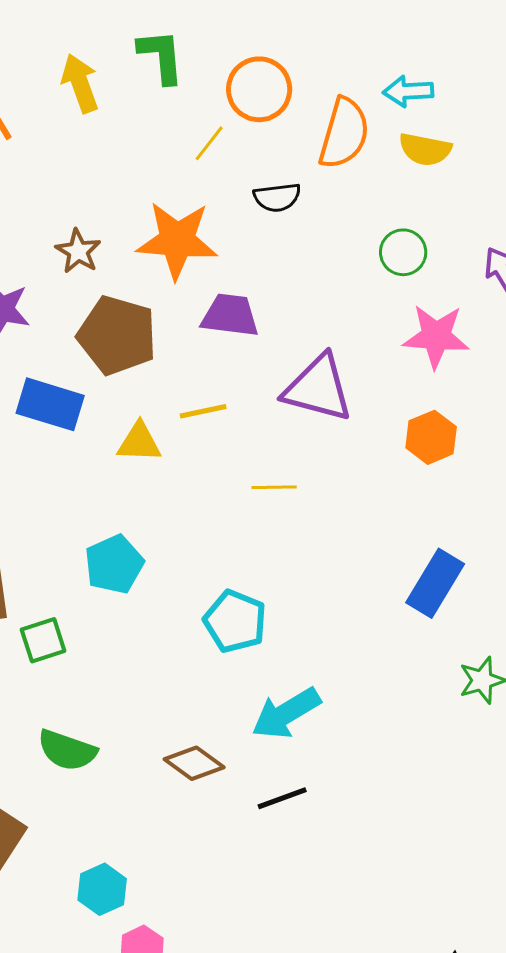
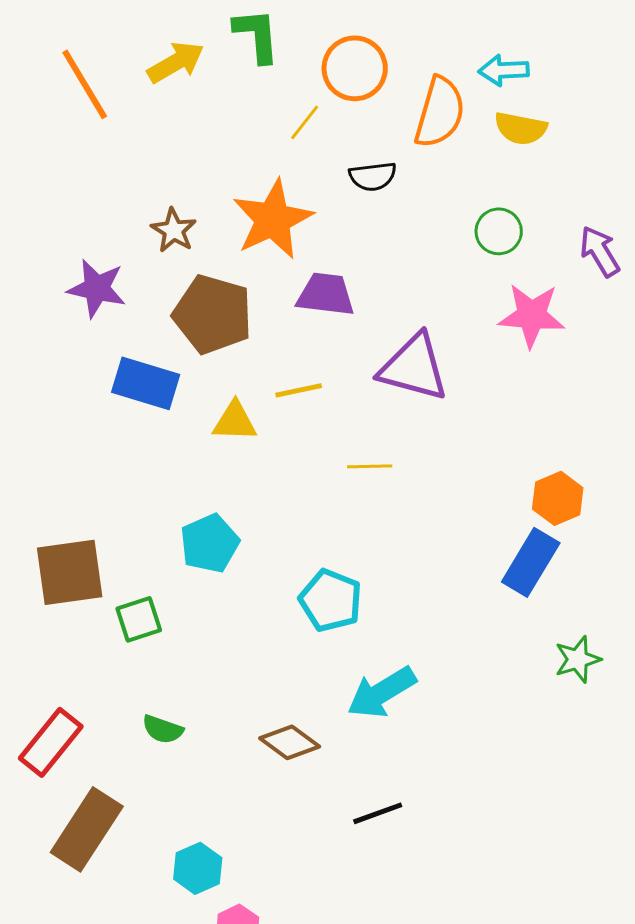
yellow arrow: (80, 83) -> (176, 62), turned 80
orange star: (177, 240) -> (273, 219), turned -30
orange hexagon: (431, 437) -> (558, 498), moved
green semicircle: (67, 750) -> (163, 729), size x0.7
black line: (282, 798) -> (378, 813), moved

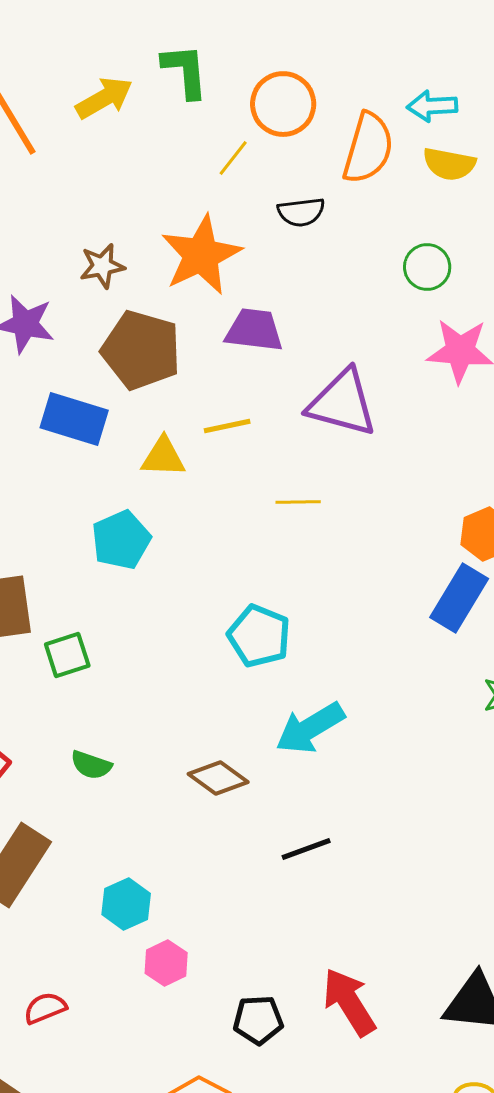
brown star: (174, 230) -> (102, 266), turned 30
cyan pentagon: (210, 543) -> (121, 540), moved

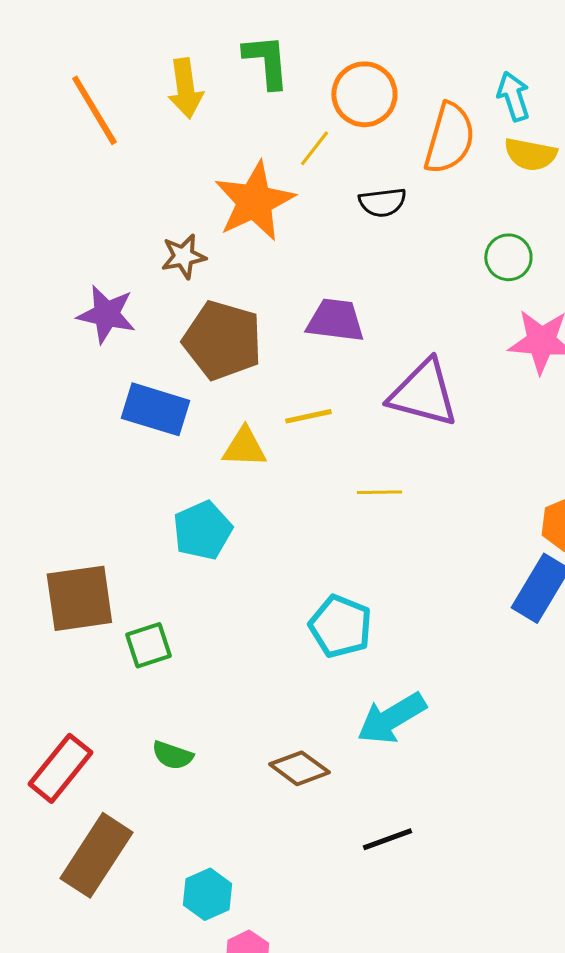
yellow arrow: (104, 98) -> (185, 88), turned 112
cyan arrow: (432, 106) -> (513, 96), turned 75
orange star: (201, 255) -> (254, 201), moved

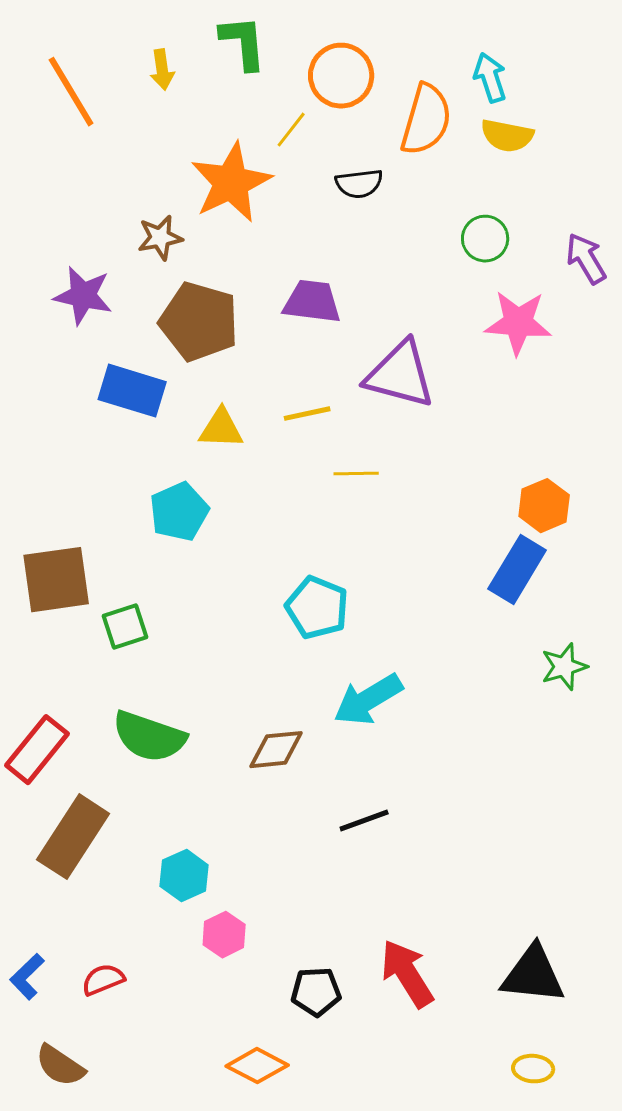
yellow arrow: (185, 88) -> (162, 70), size x0.7
yellow line: (308, 416) -> (307, 414), moved
green semicircle: (172, 755) -> (149, 737), size x1.8
brown diamond: (299, 768) -> (276, 750), turned -42

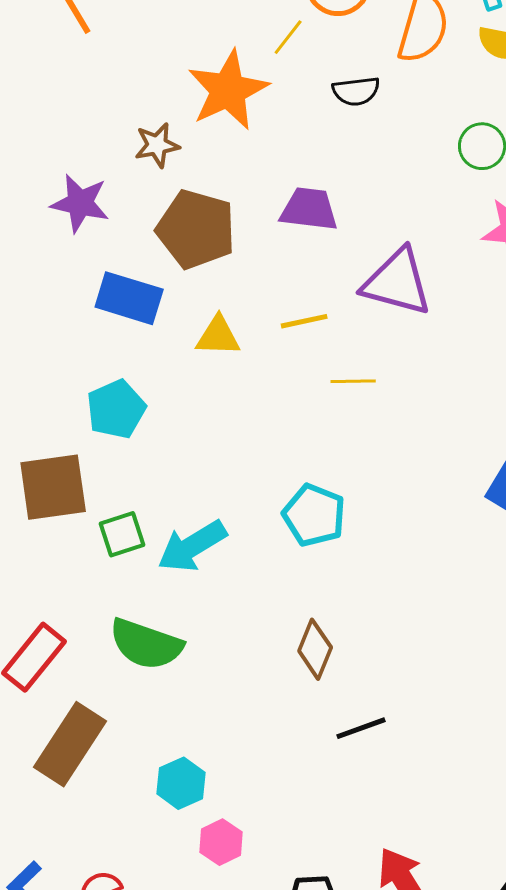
cyan pentagon: (179, 512) -> (116, 409), moved
cyan arrow: (368, 700) -> (192, 546), moved
brown diamond: (276, 750) -> (315, 649), moved, turned -62

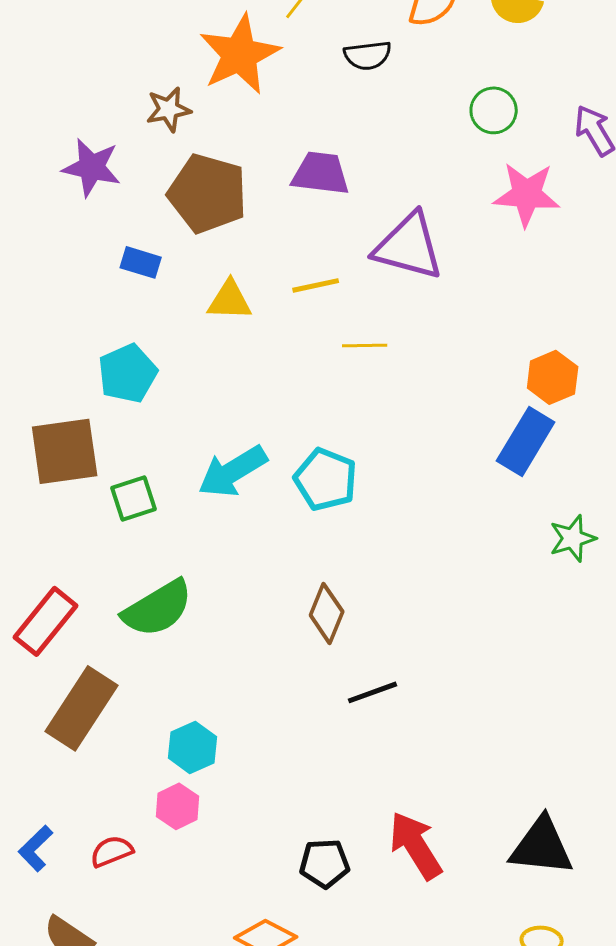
blue rectangle: (129, 298) -> (141, 262), size x0.6
cyan arrow: (192, 546) -> (233, 471), moved
green semicircle: (146, 644) -> (158, 608), turned -50
pink hexagon: (221, 842) -> (178, 806), moved

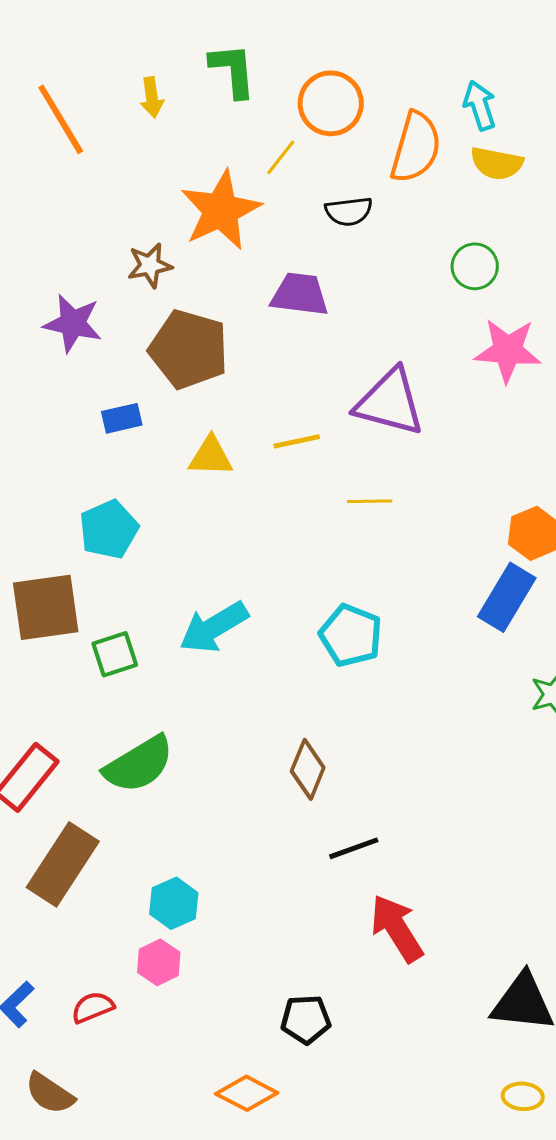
purple trapezoid: (321, 173) -> (300, 294), moved
blue rectangle: (141, 262) -> (122, 418), turned -30
yellow line: (365, 345) -> (370, 501), moved
cyan pentagon: (326, 479) -> (351, 635), moved
red arrow: (416, 845) -> (397, 928), moved

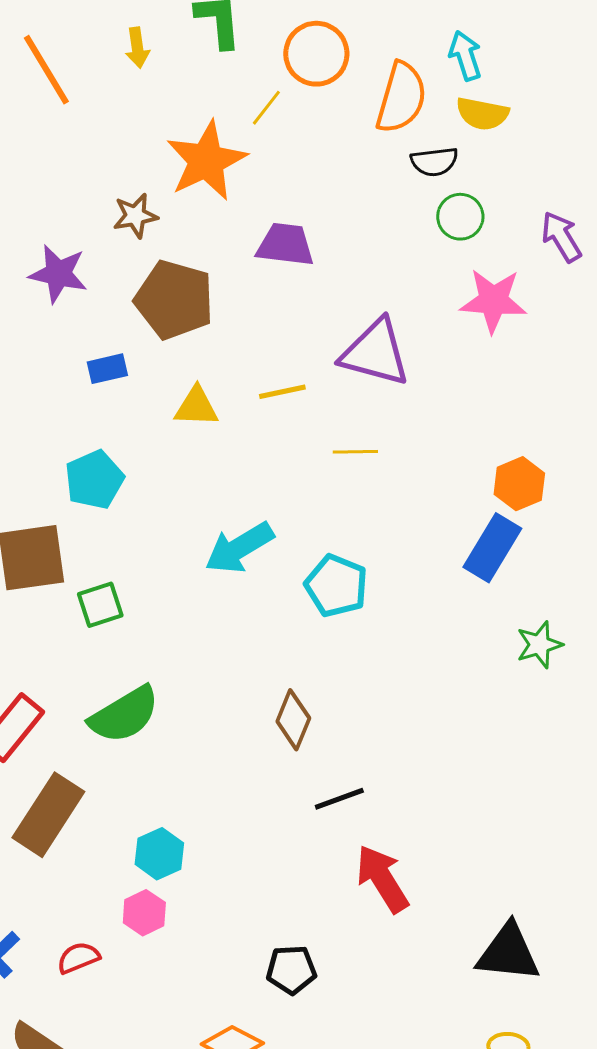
black semicircle: (349, 211) -> (434, 162), moved
cyan arrow: (214, 627) -> (239, 548), moved

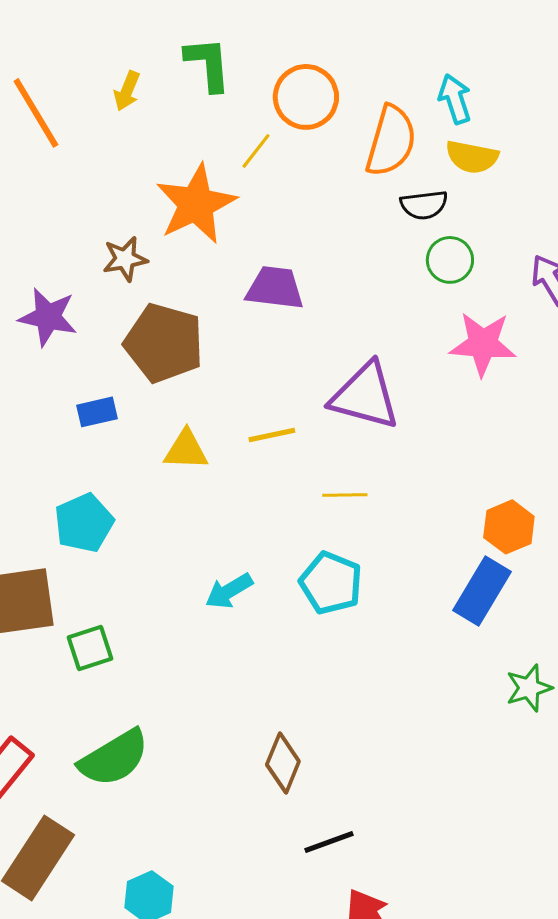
yellow arrow: (137, 48) -> (127, 91), turned 30
cyan arrow: (239, 548) -> (229, 591), size x0.7
cyan pentagon: (336, 586) -> (331, 583), moved

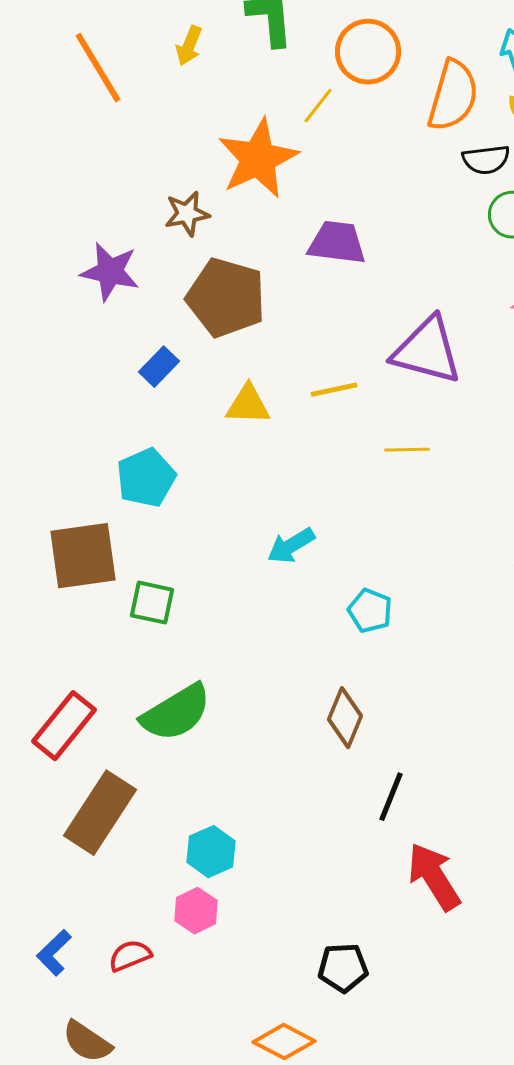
blue rectangle: (97, 412) -> (159, 367), turned -33
cyan pentagon: (331, 583) -> (370, 611), moved, size x0.7
green square: (90, 648) -> (152, 603), turned 30
black line: (329, 842) -> (391, 797), turned -48

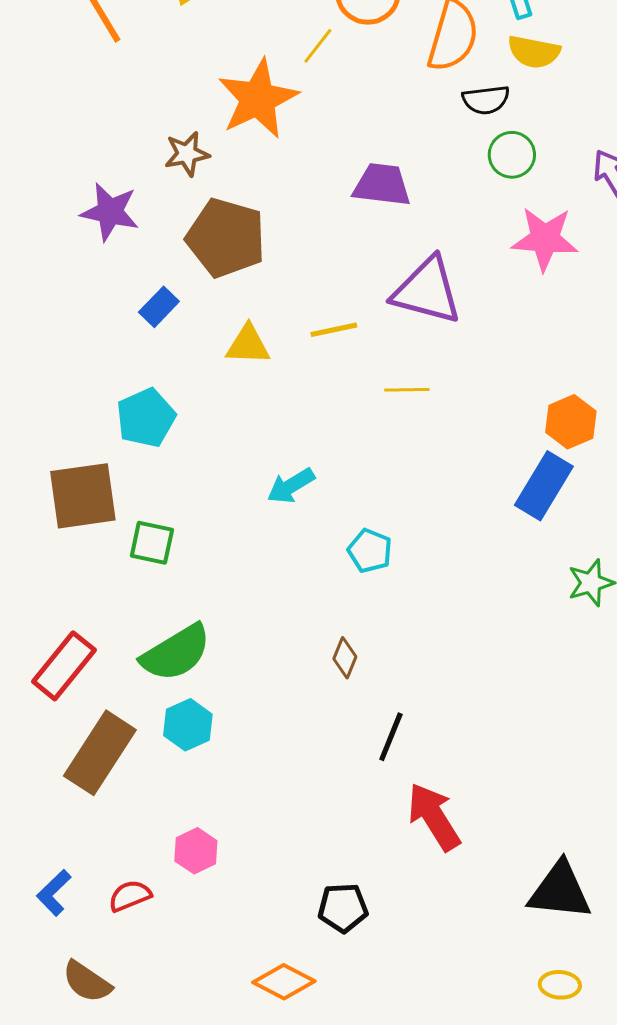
purple trapezoid: (337, 243) -> (382, 185), moved
brown diamond: (345, 718) -> (345, 658), size x0.7
cyan hexagon: (211, 852) -> (188, 725), moved

